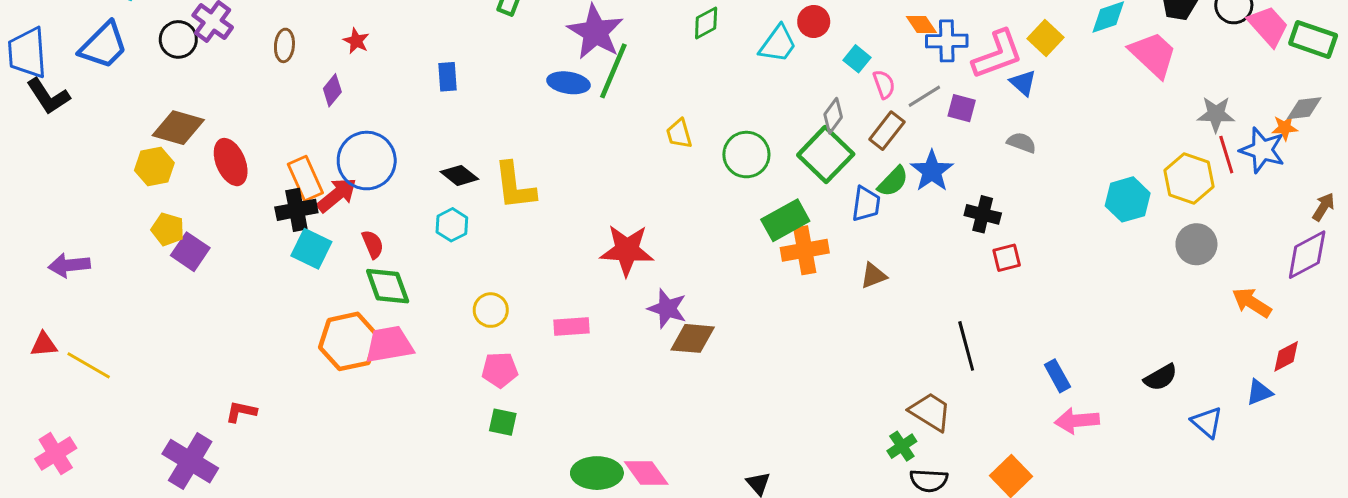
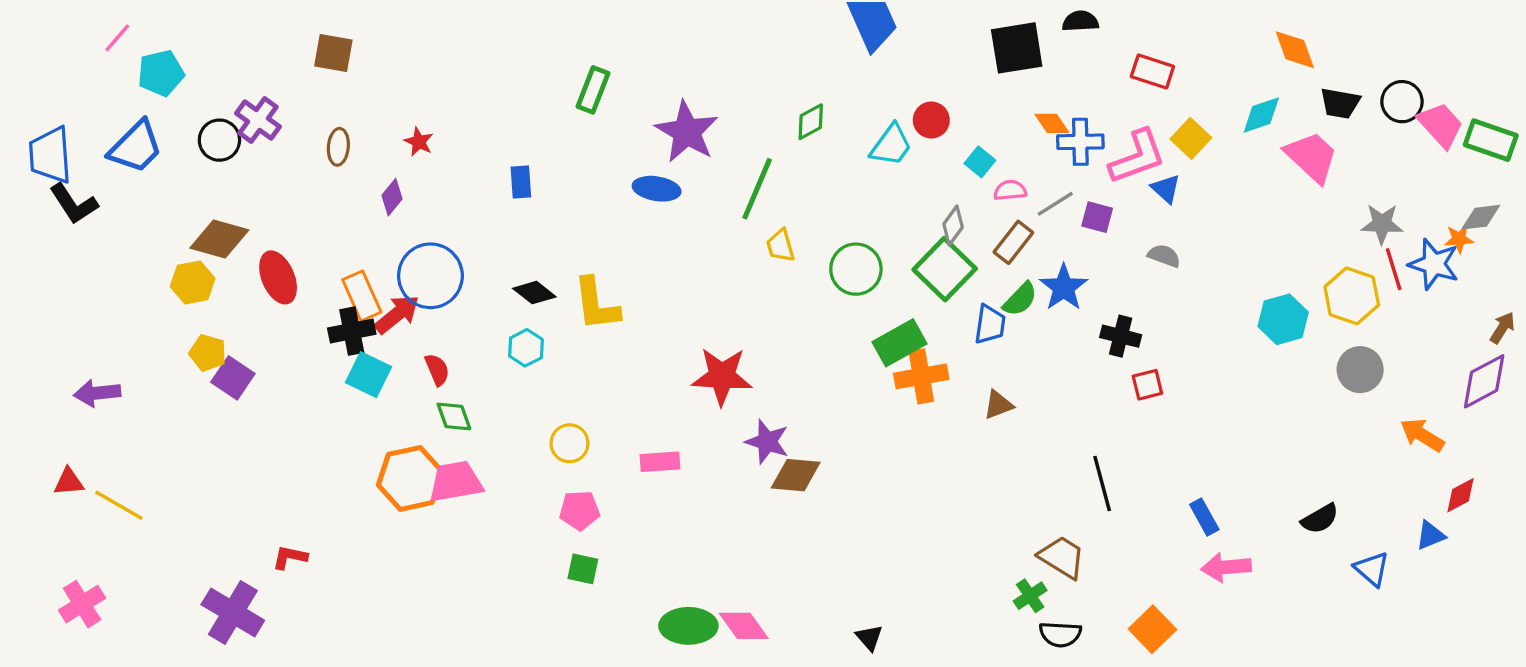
green line: (613, 71) -> (757, 189), moved
pink semicircle: (884, 84) -> (1010, 190), turned -76
green diamond: (388, 286) -> (454, 416), size x0.7

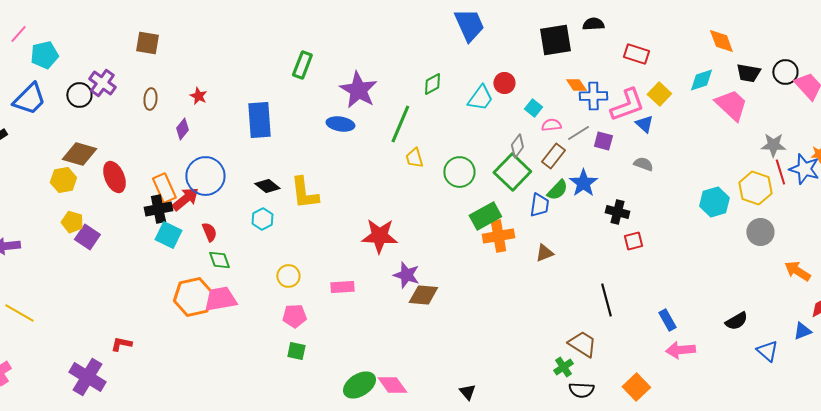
blue rectangle: (521, 182) -> (259, 120), size x1.8
green ellipse: (688, 626) -> (359, 385), turned -32

